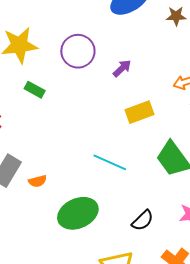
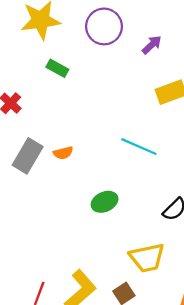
orange semicircle: (37, 181) -> (63, 153), moved
green ellipse: (78, 213) -> (105, 202), size x0.6

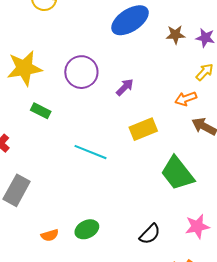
cyan line: (139, 147) -> (91, 152), moved
orange semicircle: (63, 153) -> (50, 235), moved

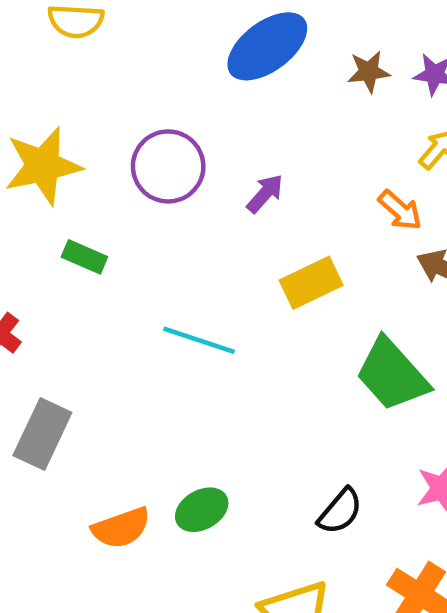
orange arrow: (186, 99) -> (400, 210), turned -115
orange semicircle: (50, 235) -> (121, 528), size x1.5

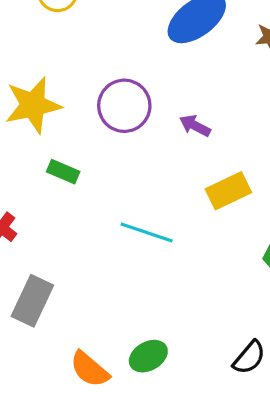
purple arrow: (265, 194) -> (195, 126), turned -104
orange semicircle: (121, 528) -> (90, 369), turned 60

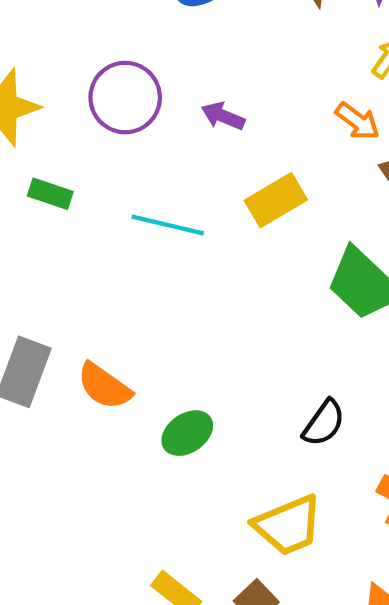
cyan line: (147, 233) -> (168, 225), moved
orange semicircle: (90, 369) -> (104, 386), moved

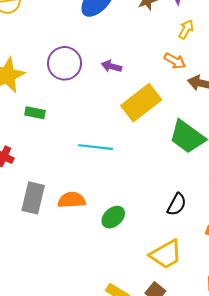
yellow rectangle: (276, 200) -> (141, 103), size x1.4
cyan line: (168, 225) -> (95, 147), moved
orange semicircle: (104, 386) -> (72, 200), turned 148

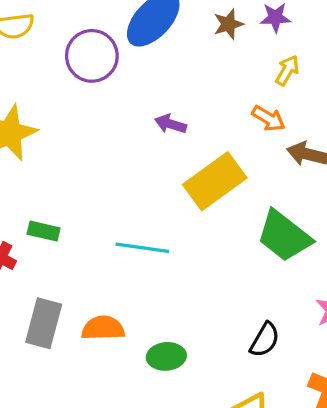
purple circle: (65, 63) -> (92, 56), moved
green rectangle: (35, 113) -> (44, 231), moved
green ellipse: (113, 217) -> (166, 356), turned 35

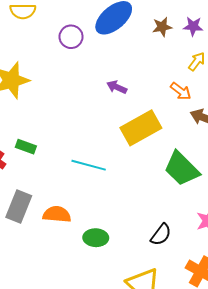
purple circle: (92, 56) -> (71, 37), size x0.7

